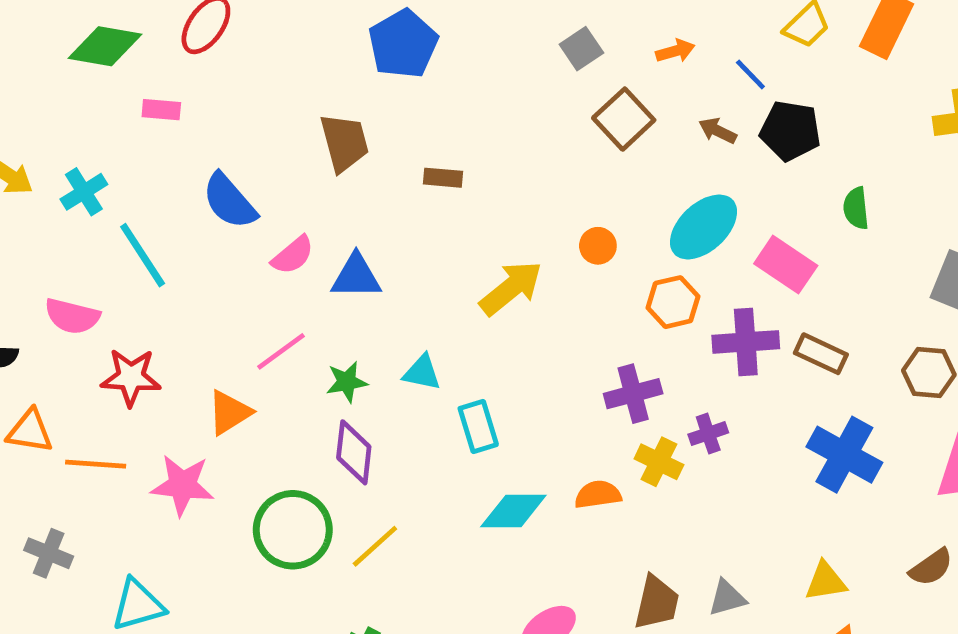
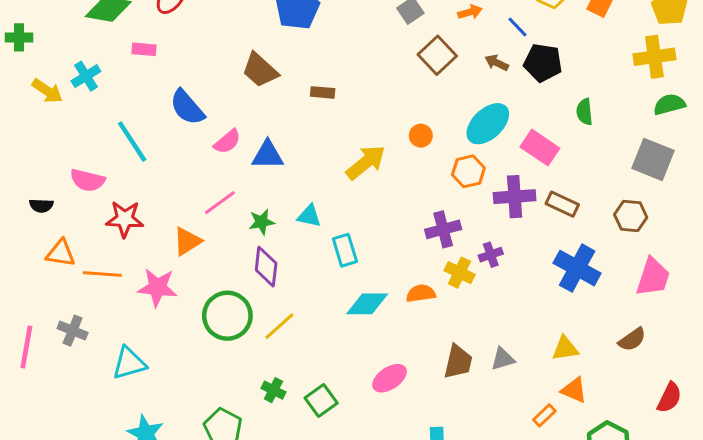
brown trapezoid: (344, 142) -> (260, 70), turned 147
cyan cross: (84, 192) -> (86, 76), moved

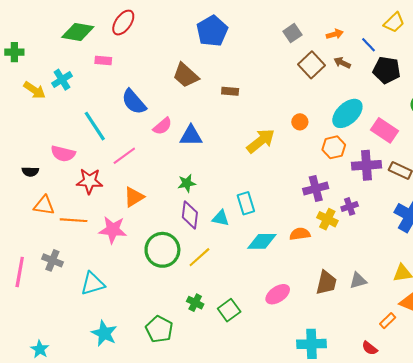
brown arrow: (497, 63) -> (342, 63), moved
pink line: (220, 203) -> (124, 156), moved
cyan triangle: (309, 216) -> (221, 218), moved

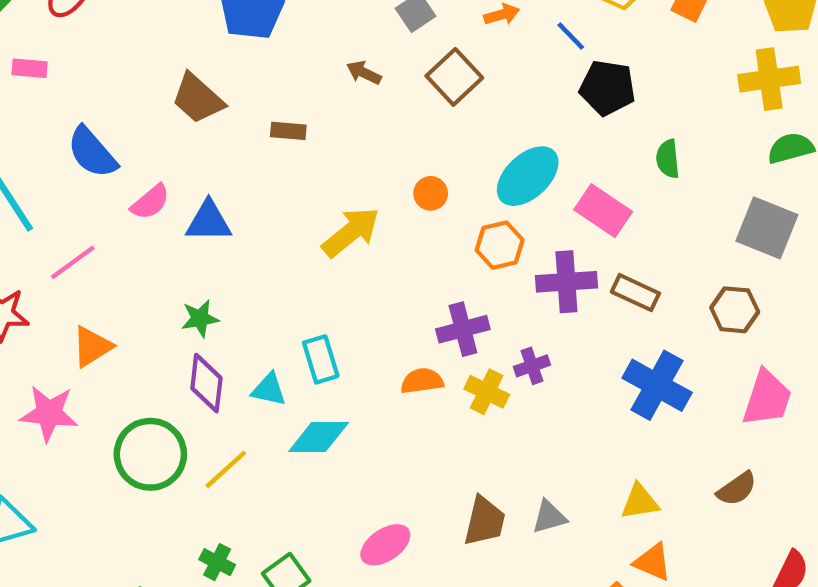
brown arrow: (342, 63) -> (364, 73), moved
orange semicircle: (300, 234) -> (422, 381), moved
cyan diamond: (262, 241) -> (319, 437), moved

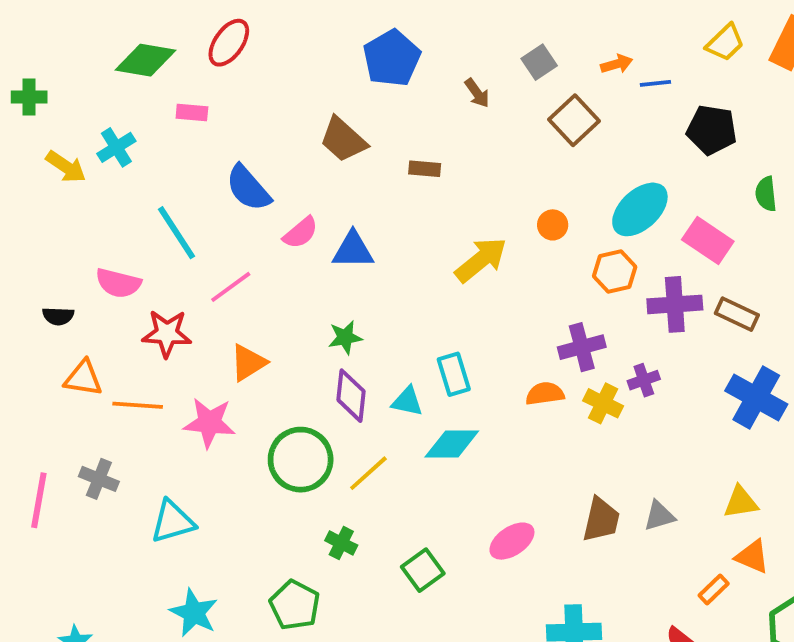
blue line: (571, 36) -> (655, 83), moved, turned -52
brown arrow: (364, 73) -> (477, 93), moved, turned -152
green cross: (217, 562) -> (341, 543), moved

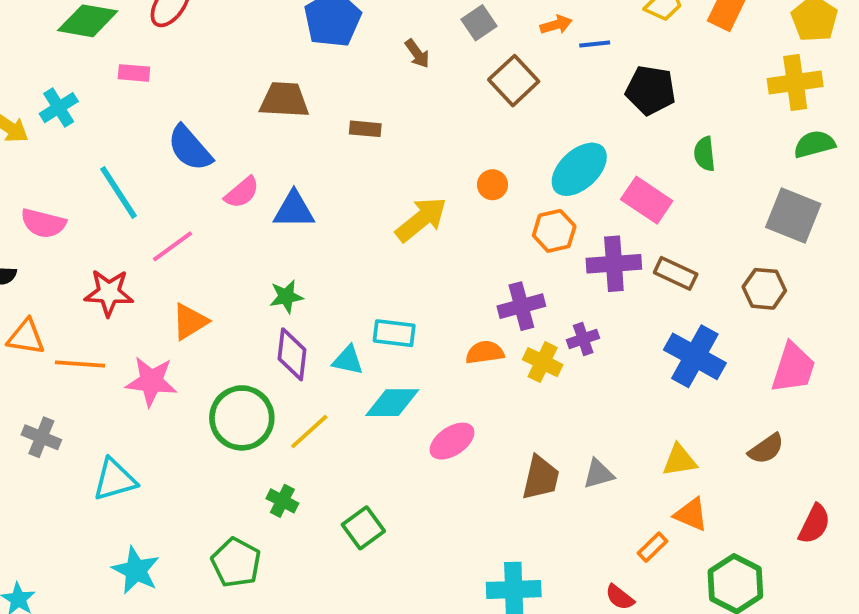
brown trapezoid: (343, 140) -> (284, 100), turned 141
pink semicircle: (118, 283) -> (43, 223), moved
cyan rectangle: (454, 374) -> (394, 333), turned -66
pink ellipse: (512, 541) -> (452, 441), moved

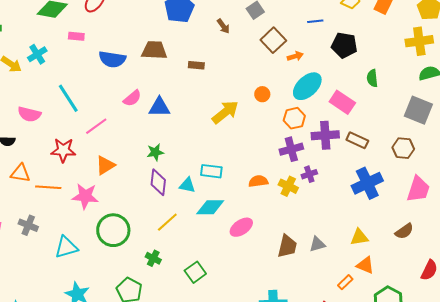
orange arrow: (556, 25) -> (295, 56), moved
blue semicircle: (190, 148) -> (112, 59), moved, turned -40
purple cross: (521, 306) -> (291, 149), moved
blue cross: (695, 356) -> (367, 183), turned 36
green circle: (242, 418) -> (113, 230), moved

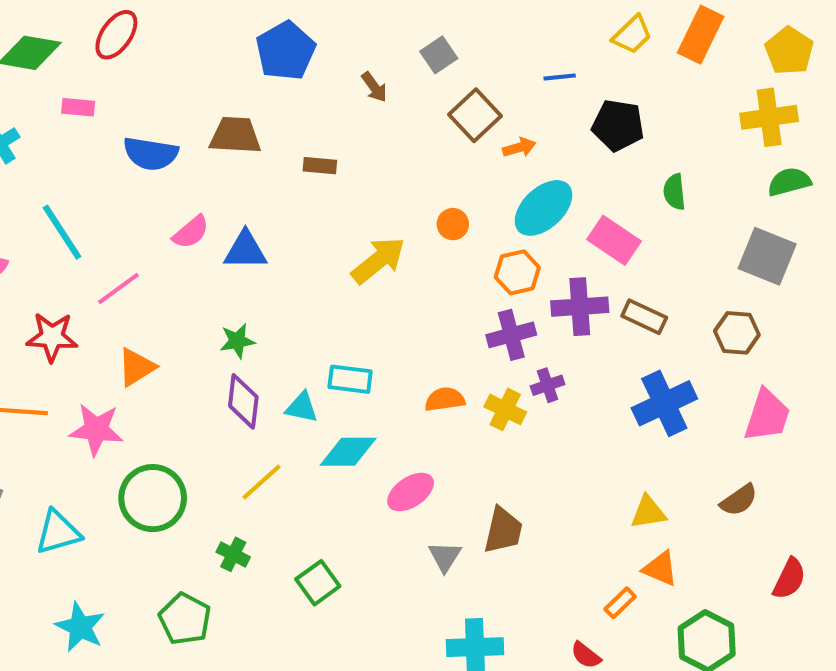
gray triangle: (317, 244) -> (445, 556), moved, turned -42

